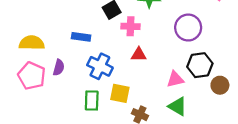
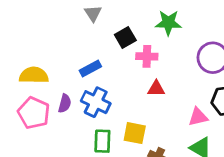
blue rectangle: (81, 37) -> (90, 68), turned -36
blue cross: (100, 66) -> (96, 102), moved

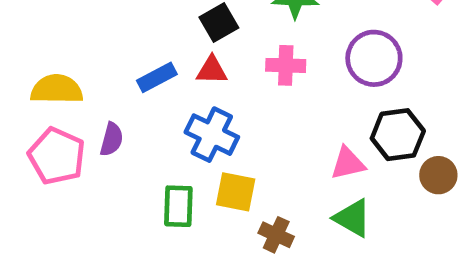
pink cross: (147, 56) -> (286, 65), moved
red triangle: (156, 89) -> (212, 70), moved
blue cross: (96, 102) -> (212, 135), moved

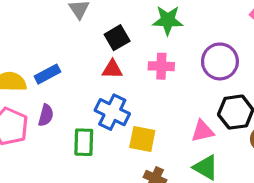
blue rectangle: (157, 77) -> (47, 74), moved
yellow square: (236, 192) -> (142, 139), moved
green rectangle: (178, 206) -> (84, 142), moved

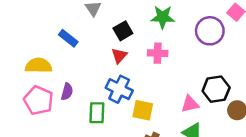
purple circle: (220, 61) -> (210, 31), moved
red triangle: (112, 69) -> (119, 56), turned -49
blue rectangle: (47, 74) -> (68, 38), moved, turned 66

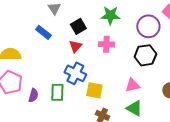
blue rectangle: (68, 38) -> (43, 32), moved
black hexagon: (216, 89) -> (145, 55), moved
purple semicircle: (67, 92) -> (33, 95), moved

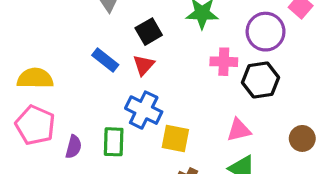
blue rectangle: (43, 32) -> (105, 60), moved
pink cross: (106, 44) -> (224, 62), moved

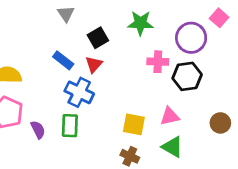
blue cross: (144, 110) -> (79, 92), moved
yellow square: (175, 138) -> (134, 124), moved
purple semicircle: (74, 147) -> (38, 130), turned -42

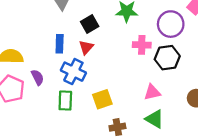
blue rectangle: (63, 60) -> (60, 44), turned 54
yellow square: (134, 124) -> (102, 99), moved, turned -30
purple semicircle: (38, 130) -> (38, 77), moved
brown cross: (130, 156) -> (117, 127), turned -35

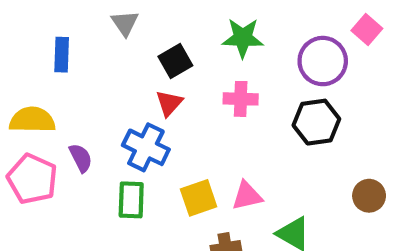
blue rectangle: (60, 44) -> (62, 55), moved
pink cross: (142, 45) -> (241, 99), moved
pink triangle: (152, 92) -> (247, 196), moved

